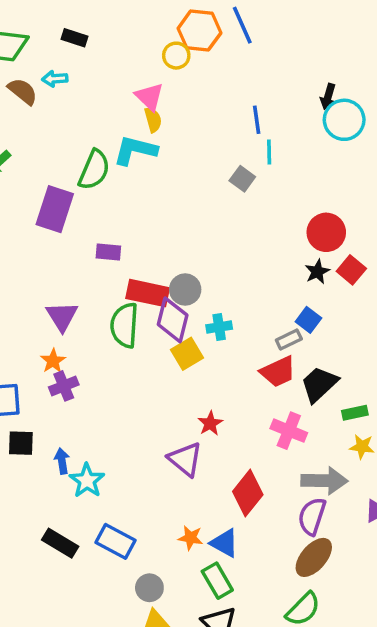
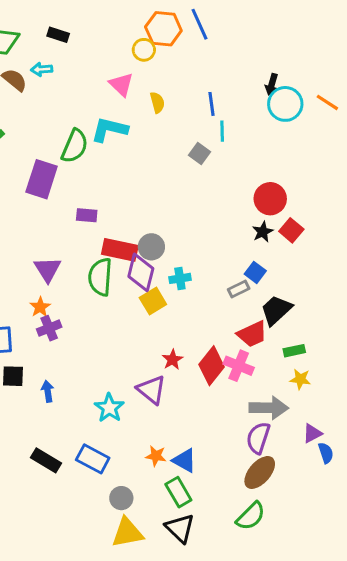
yellow semicircle: (153, 120) -> (157, 102), moved
red trapezoid: (278, 372) -> (252, 334), moved
black trapezoid: (319, 384) -> (276, 310), moved
cyan star: (87, 481) -> (109, 408), moved
red diamond: (248, 493) -> (212, 366), moved

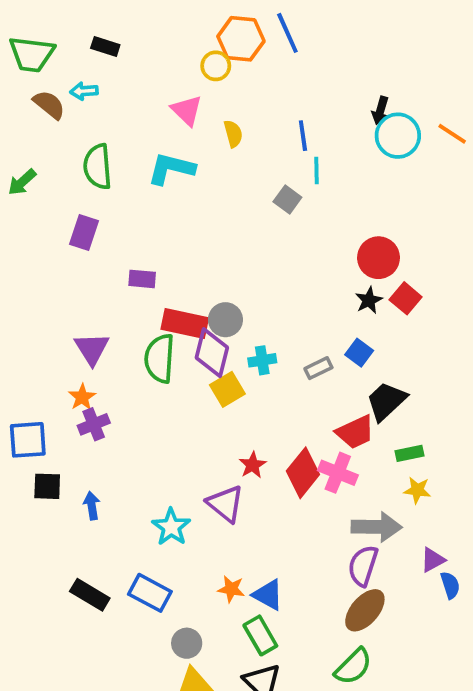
green semicircle: (75, 146) -> (98, 167), moved, turned 152
purple rectangle: (42, 179) -> (84, 232), size x0.7
gray rectangle: (239, 289) -> (318, 368), moved

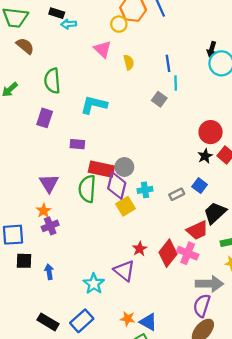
cyan arrow: (84, 91) -> (69, 24), moved
cyan L-shape: (171, 169) -> (94, 105), moved
blue rectangle: (150, 593) -> (82, 321), turned -70

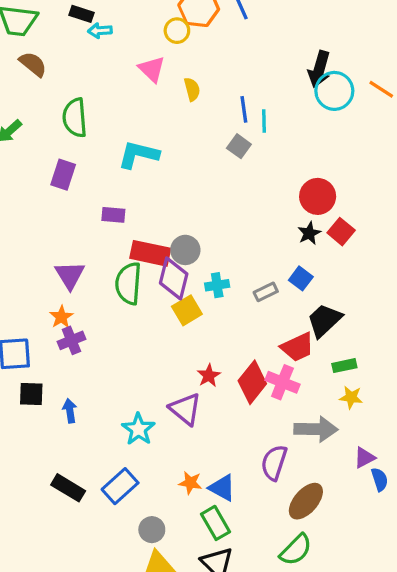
black arrow: (212, 49) -> (319, 69), size x1.5
blue line: (168, 63) -> (244, 109), moved
purple semicircle: (202, 306) -> (274, 463), moved

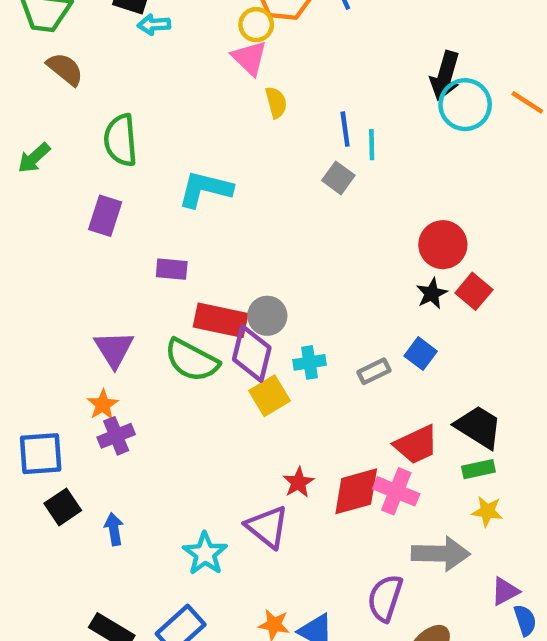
pink triangle: (152, 69) -> (249, 58), moved
green semicircle: (128, 283) -> (192, 360), turned -66
black trapezoid: (324, 320) -> (478, 427), moved, turned 75
red diamond: (252, 382) -> (356, 491), turned 36
black square: (31, 394) -> (63, 507), turned -36

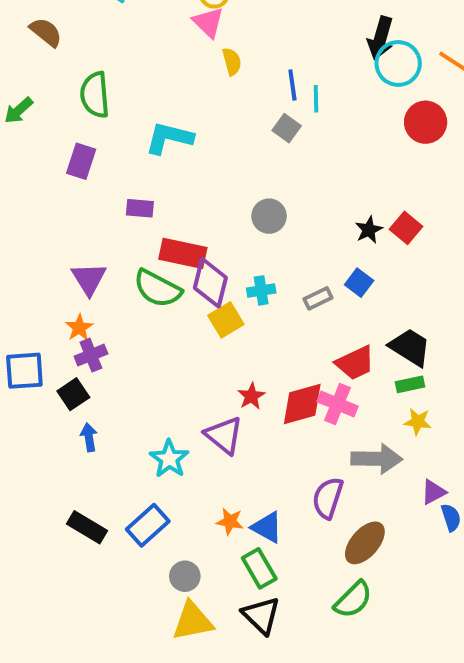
red circle: (443, 245) -> (426, 122), moved
gray circle: (267, 316) -> (269, 216), moved
black square: (63, 507) -> (73, 394), moved

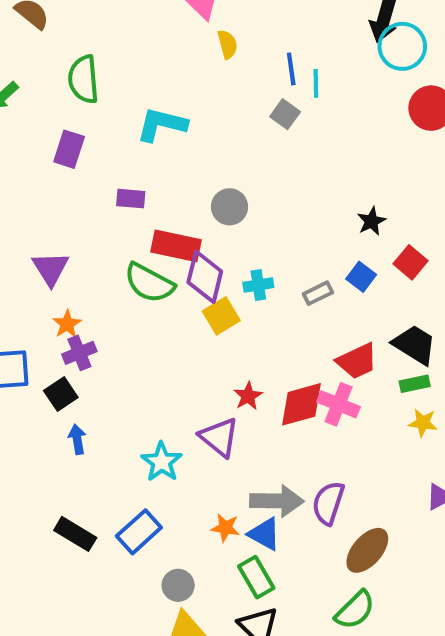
gray circle: (269, 216) -> (229, 207), moved
red square: (406, 228) -> (411, 262), moved
purple triangle: (89, 279) -> (51, 269), moved
gray arrow: (377, 459) -> (277, 501), moved

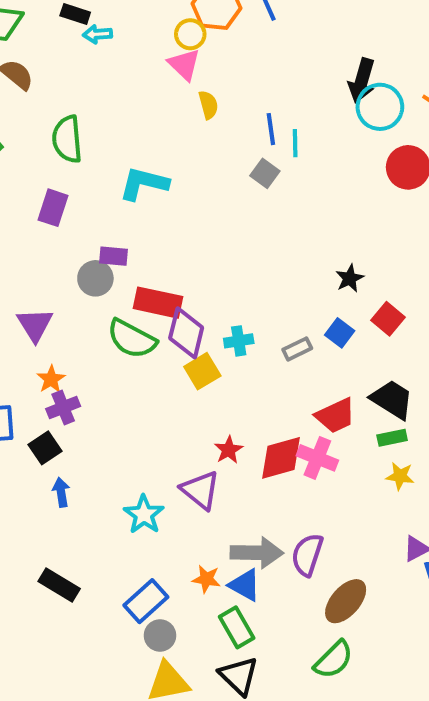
gray circle: (229, 207) -> (95, 278), moved
blue rectangle: (139, 532) -> (146, 601), moved

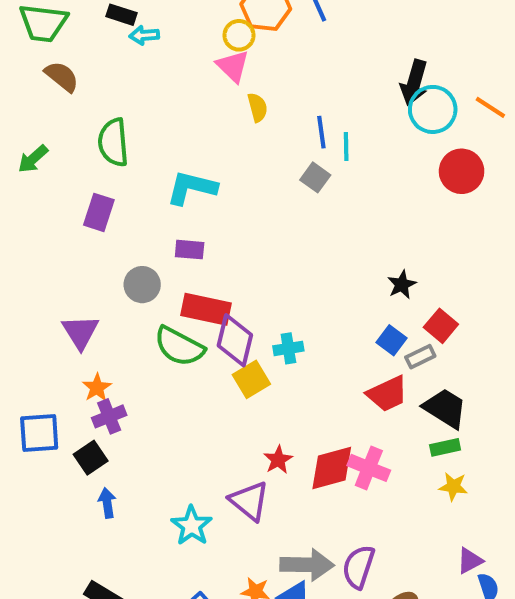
purple rectangle: (114, 256) -> (190, 250), moved
gray rectangle: (297, 349) -> (420, 357), moved
red trapezoid: (336, 416) -> (387, 394), moved

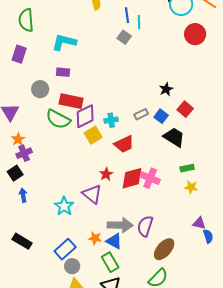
purple diamond: (235, 340) -> (85, 116), turned 50
gray rectangle: (420, 357) -> (141, 114), moved
red trapezoid: (387, 394) -> (124, 144), moved
black trapezoid: (445, 408) -> (174, 137), moved
purple triangle: (470, 561) -> (199, 223), turned 40

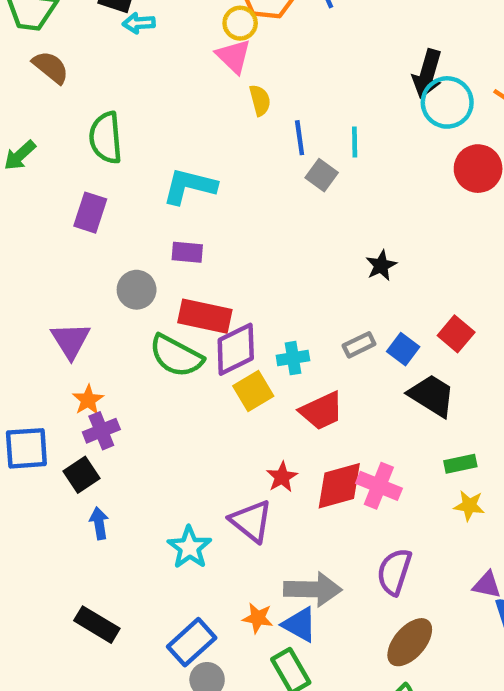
blue line: (127, 15) -> (300, 138), moved
black star: (166, 89) -> (381, 265), moved
purple semicircle: (145, 226) -> (394, 572), moved

